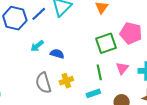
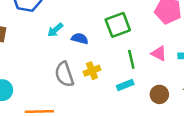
green square: (106, 43) -> (118, 25), moved
pink triangle: (122, 68) -> (159, 53), turned -40

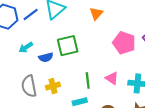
green square: (118, 25) -> (68, 46), moved
blue semicircle: (80, 39) -> (46, 57), turned 144

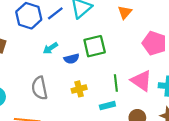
pink triangle: (112, 78) -> (141, 81), size x1.5
gray semicircle: (29, 86) -> (40, 88), moved

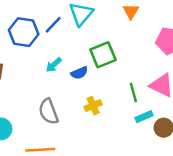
cyan rectangle: (107, 106) -> (144, 117), moved

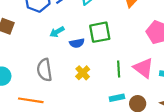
yellow cross: (93, 106) -> (83, 73), turned -32
cyan rectangle: (144, 117) -> (117, 98), moved

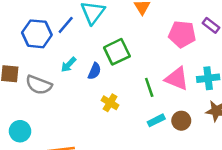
blue semicircle: (77, 43) -> (94, 71), turned -40
gray semicircle: (44, 70) -> (39, 85), moved, turned -45

